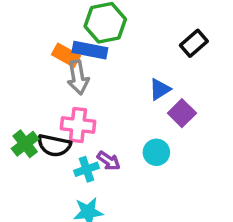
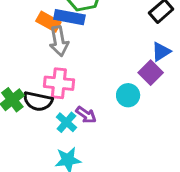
blue triangle: (160, 89) -> (161, 52), moved
cyan circle: (156, 152) -> (128, 95), moved
cyan cross: (86, 169) -> (66, 122), turned -30

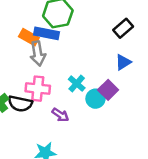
purple square: (151, 73) -> (108, 90), moved
cyan cross: (66, 122) -> (77, 84), moved

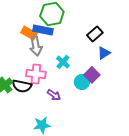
black rectangle: (123, 28) -> (95, 34), moved
cyan cross: (77, 84) -> (63, 62), moved

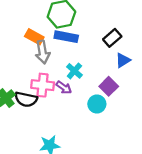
blue rectangle: (43, 30) -> (66, 37), moved
cyan circle: (82, 82) -> (97, 104), moved
purple arrow: (54, 95) -> (64, 87), moved

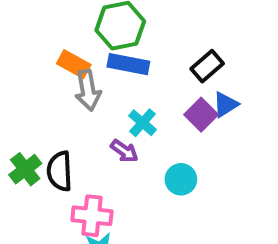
pink cross: (43, 85) -> (92, 216), moved
purple square: (109, 86) -> (201, 115), moved
black semicircle: (26, 99) -> (60, 171), turned 75

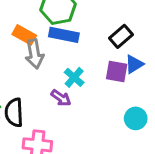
purple square: (201, 115) -> (117, 72), turned -35
cyan circle: (181, 179) -> (136, 118), moved

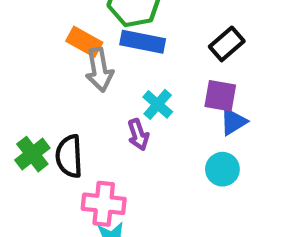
blue triangle: (134, 64) -> (233, 122), moved
purple arrow: (61, 98) -> (138, 135), turned 36
cyan circle: (136, 118) -> (222, 169), moved

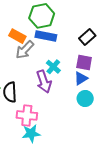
gray arrow: (99, 70) -> (25, 50), turned 54
blue triangle: (233, 122) -> (81, 78), moved
purple arrow: (138, 135) -> (44, 82), size x1.5

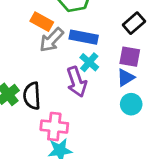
blue rectangle: (46, 36) -> (84, 37), moved

